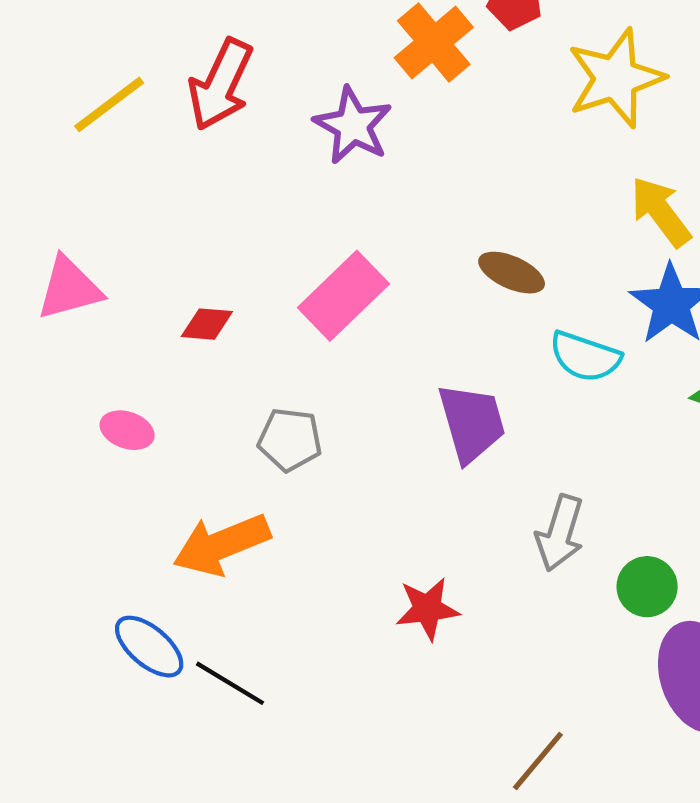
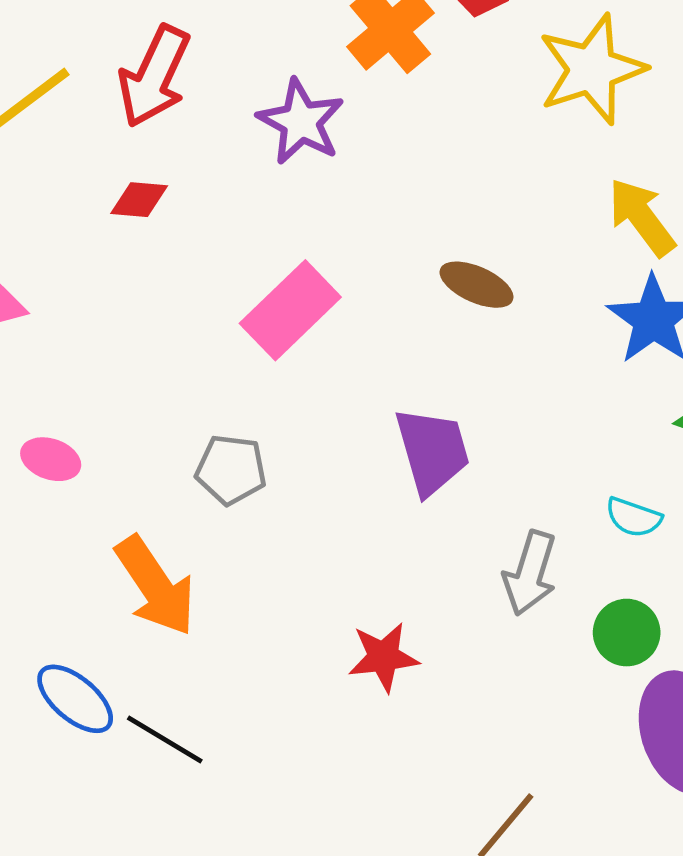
red diamond: (207, 324) -> (139, 200), moved
cyan semicircle: (585, 357) -> (634, 517), moved, size x0.7
orange arrow: (222, 545) -> (155, 586), turned -102

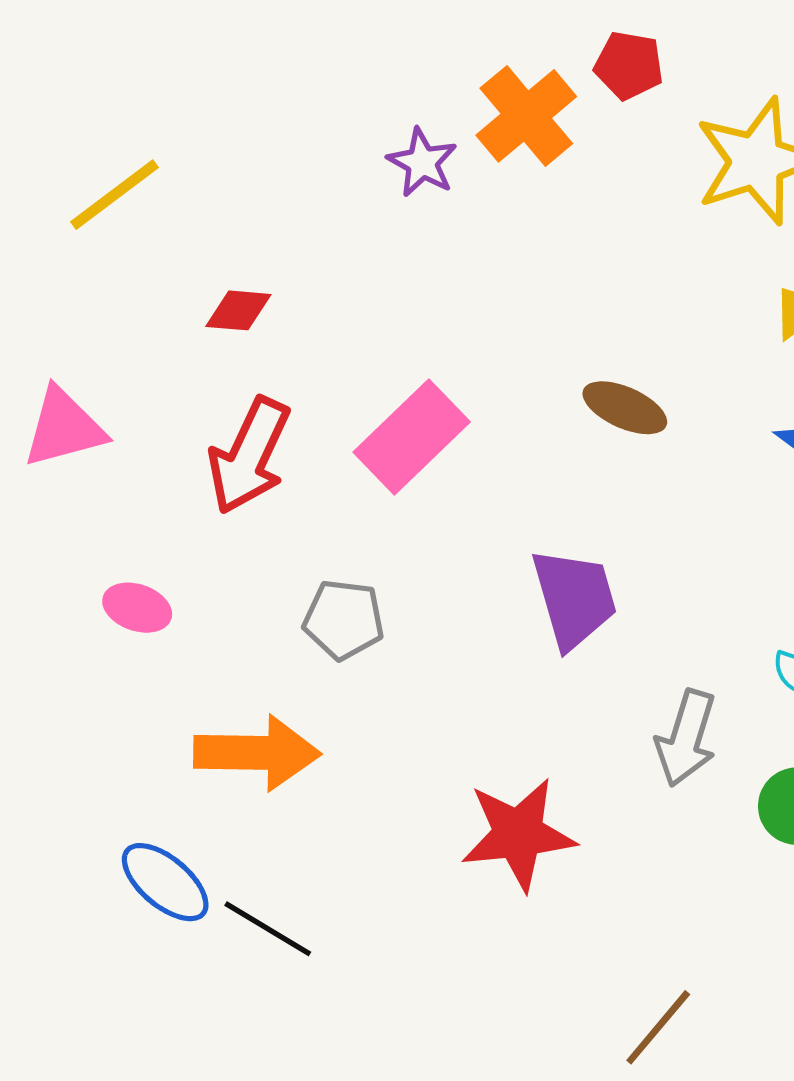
red arrow: (154, 76) -> (249, 456), moved
purple star: (301, 122) -> (422, 163), moved, size x0.7
orange arrow: (155, 586) -> (257, 753), turned -55
red star: (383, 657) -> (518, 834), size x1.4

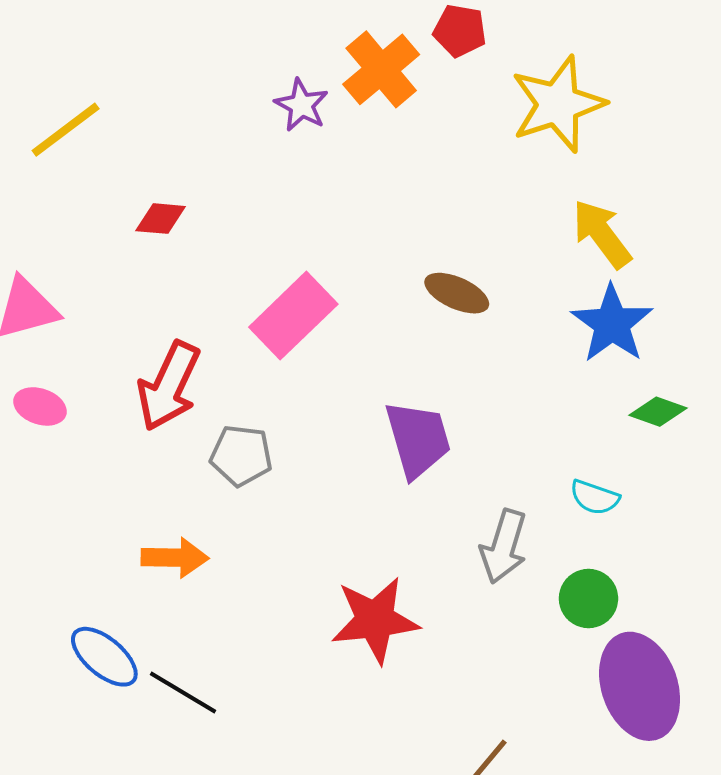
red arrow: (249, 456) -> (169, 386), moved
pink ellipse: (137, 608) -> (40, 406), moved
orange arrow: (257, 753) -> (175, 558), size x0.7

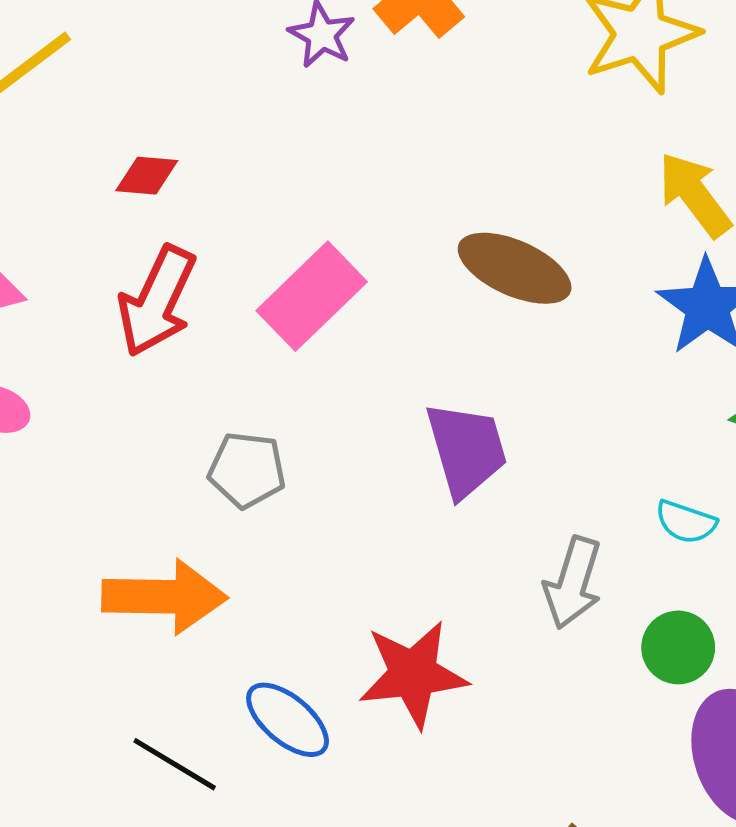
brown ellipse: (457, 293) -> (515, 268), size x1.4
red arrow: (169, 386) -> (157, 301), moved
orange arrow: (175, 558) -> (164, 597), size x1.5
blue ellipse: (104, 657) -> (288, 720), moved

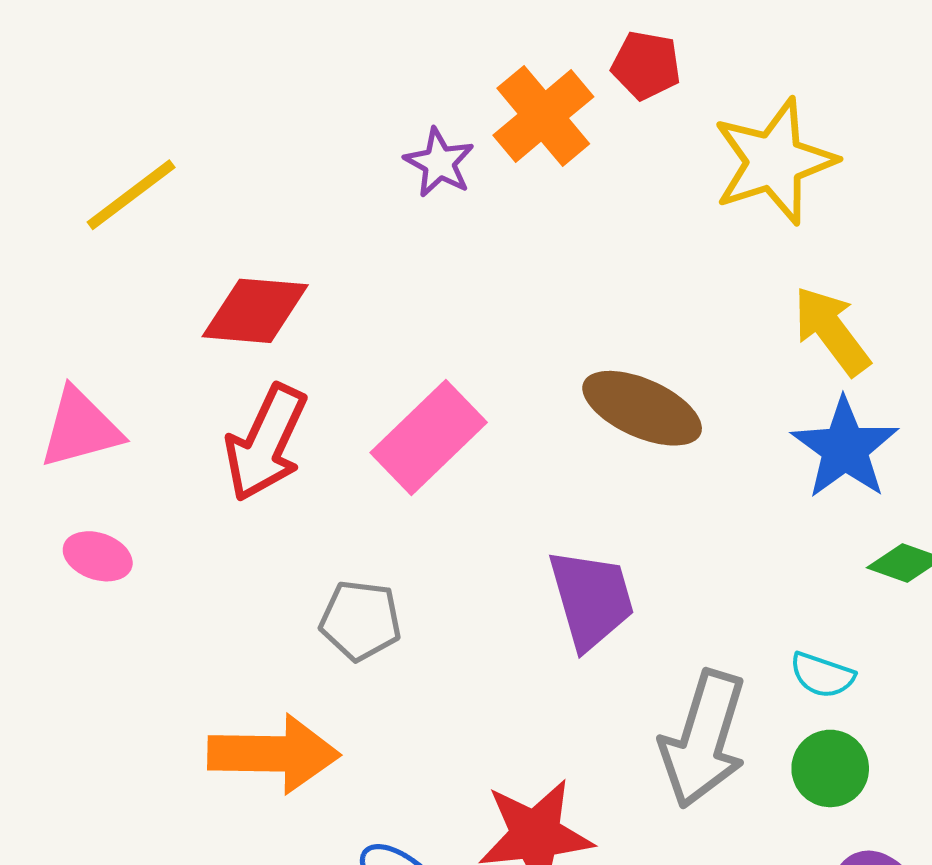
red diamond: (147, 176) -> (255, 311), size x1.6
gray arrow: (573, 583) -> (703, 739), size x1.4
green circle: (678, 647) -> (830, 768), moved

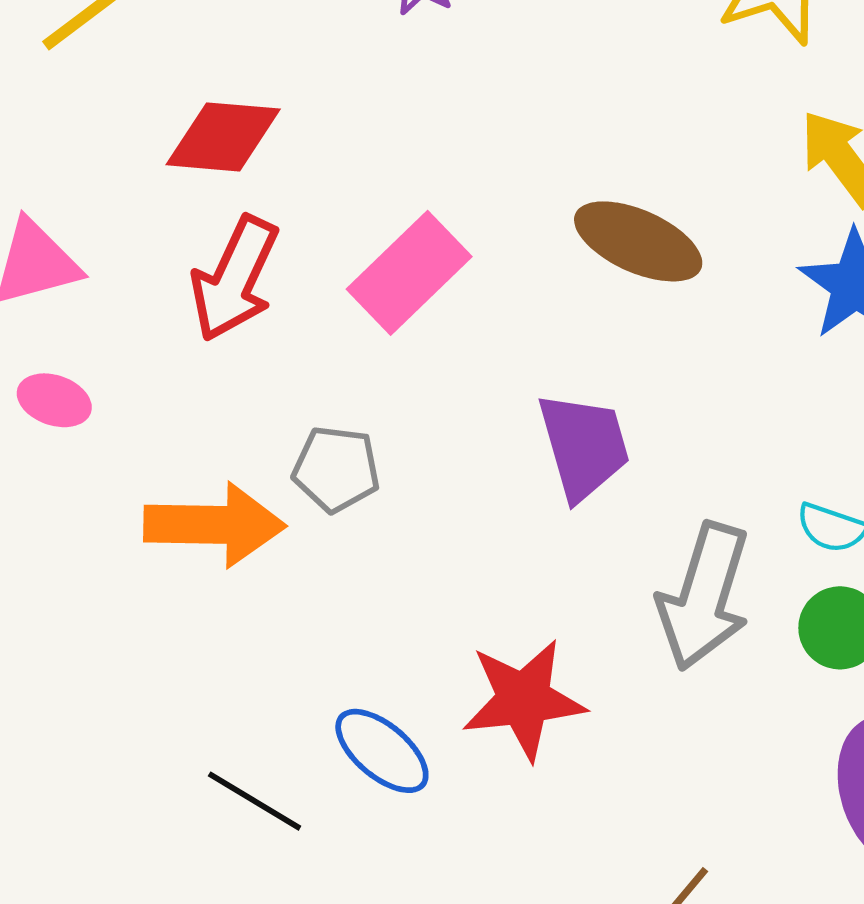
orange arrow: (274, 754) -> (215, 525), moved

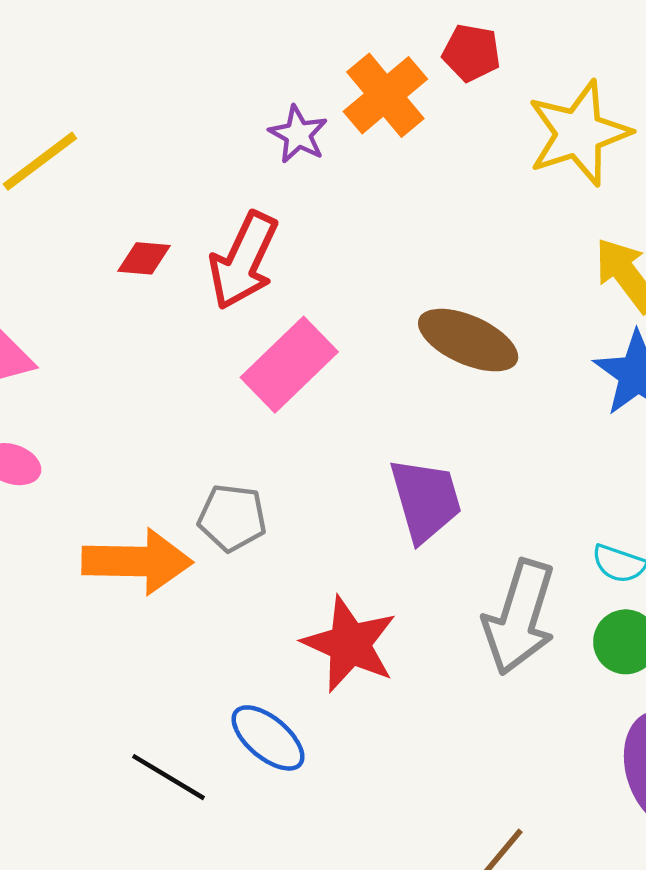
red diamond: (223, 137) -> (144, 258), size x0.6
red arrow: (235, 279) -> (243, 261), moved
red star: (524, 699) -> (350, 644), moved, turned 30

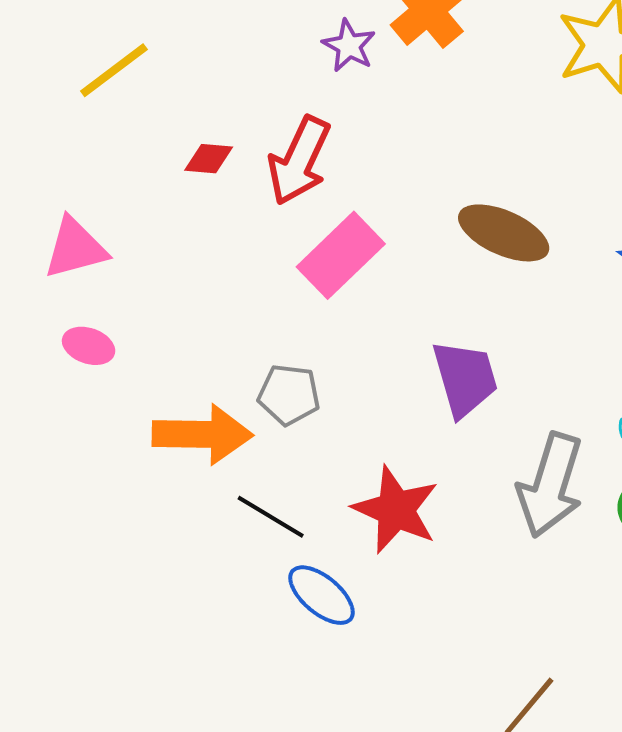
black line: (168, 777) -> (271, 517), moved

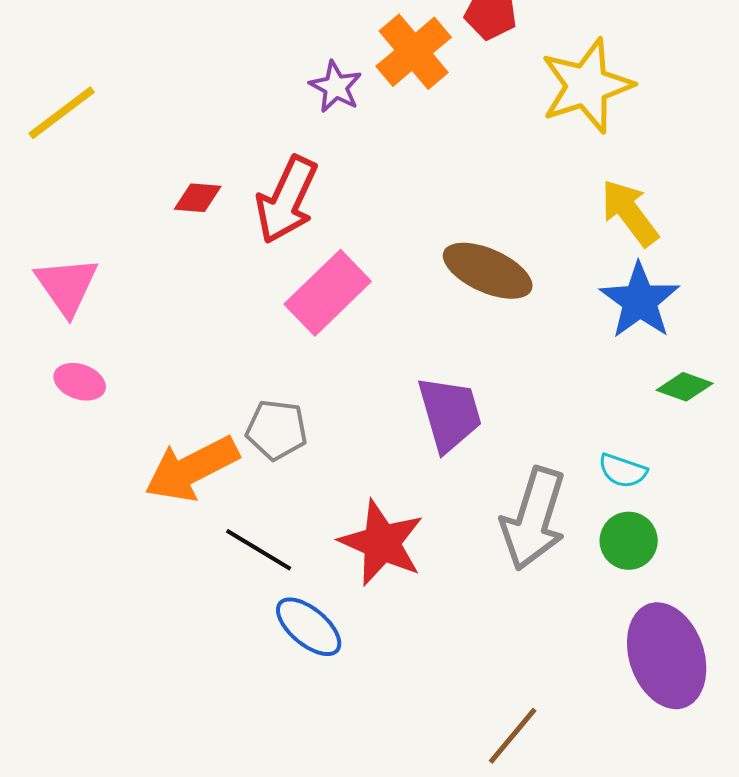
yellow line: (114, 70) -> (62, 113), moved
pink triangle: (75, 248) -> (67, 286), turned -50
orange arrow: (202, 434) -> (192, 469), turned 152

